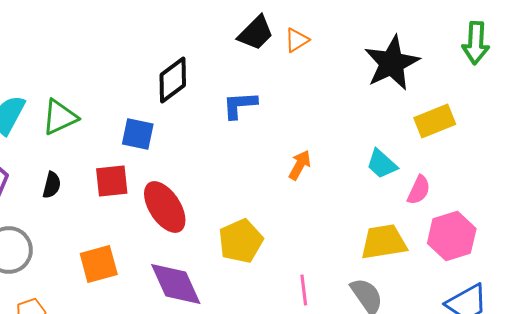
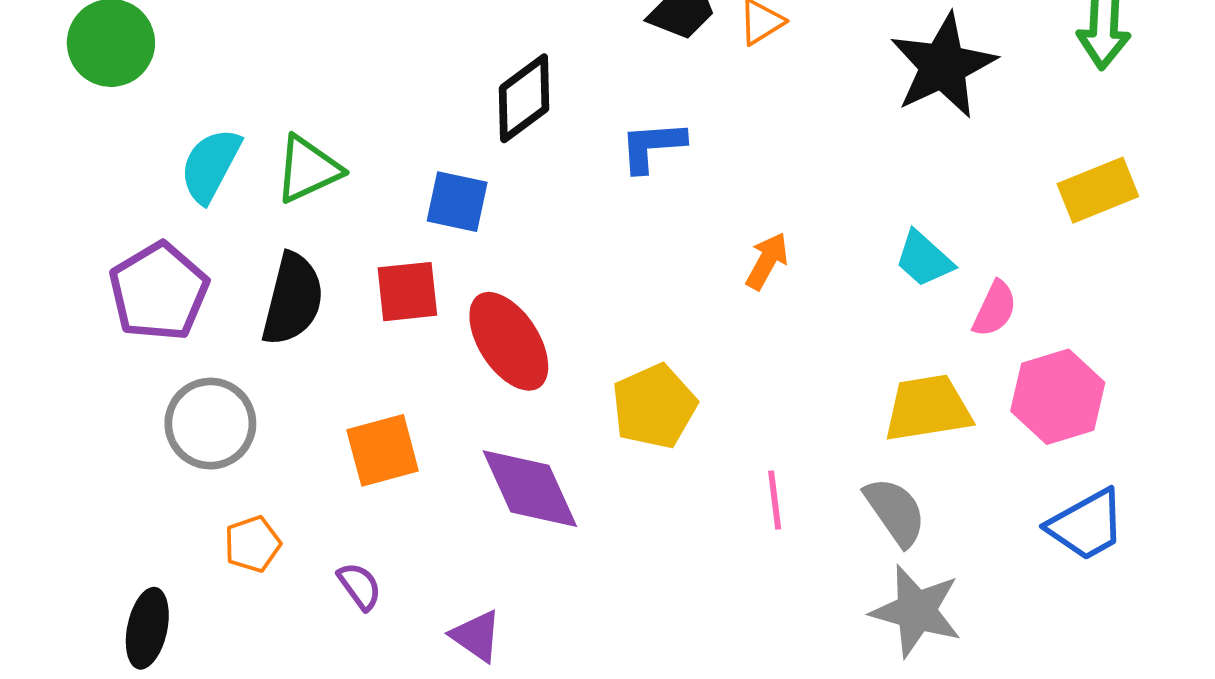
yellow rectangle: (435, 121) -> (1098, 190), moved
black semicircle: (52, 185) -> (293, 299), size x1.8

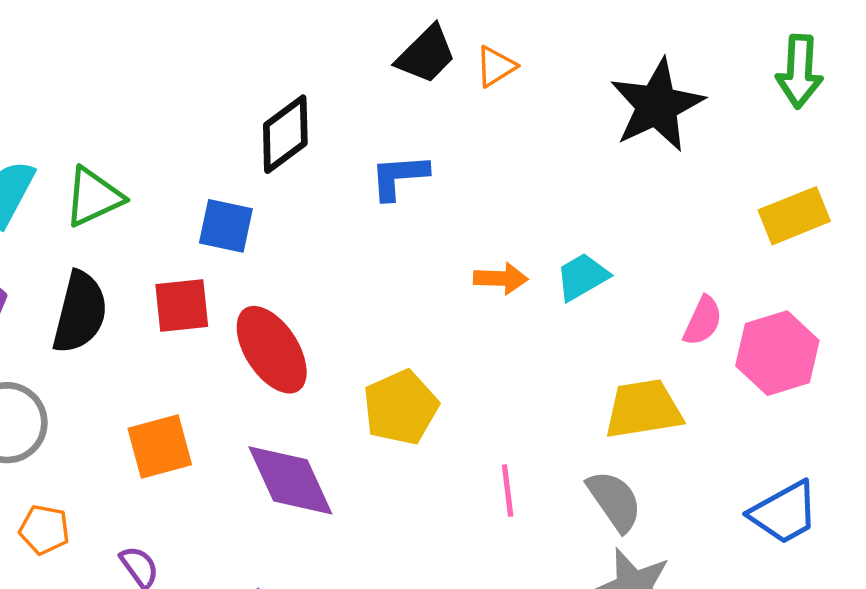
cyan trapezoid: (924, 259) -> (582, 277), moved, turned 108
orange arrow: (767, 261) -> (501, 278), turned 63
pink hexagon: (1058, 397) -> (777, 353), moved
orange pentagon: (252, 544) -> (44, 530), turned 30

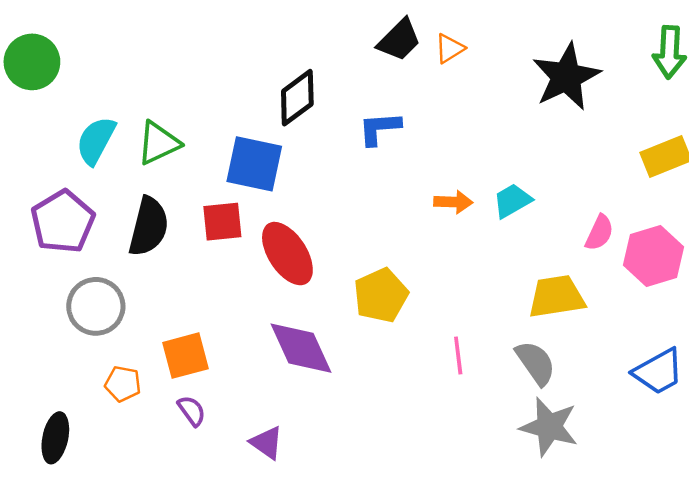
blue square: (226, 226) -> (254, 164), size x1.4
orange square: (160, 446) -> (186, 356), moved

